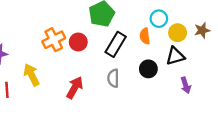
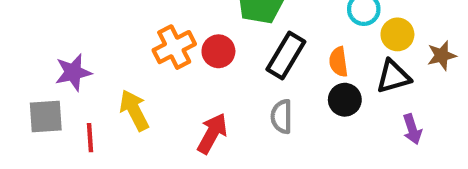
brown star: (202, 30) -> (442, 55), moved
orange semicircle: (145, 36) -> (338, 62), moved

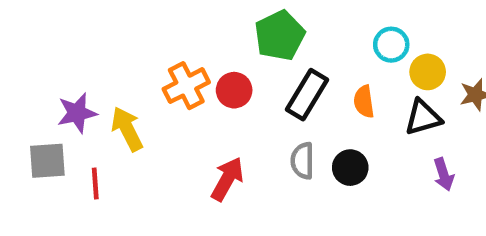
black circle: (345, 100) -> (350, 168), moved
yellow arrow: (134, 110) -> (127, 129), moved

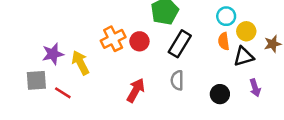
orange semicircle: (364, 102) -> (224, 41), moved
black circle: (350, 168) -> (220, 94), moved
red line: (95, 184) -> (63, 93), turned -54

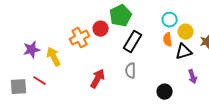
red circle: (139, 41) -> (101, 29), moved
gray square: (36, 80) -> (19, 87), moved
black circle: (220, 94) -> (165, 92), moved

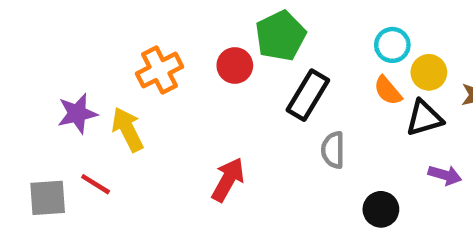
orange cross: (80, 38) -> (159, 70), moved
orange semicircle: (168, 40) -> (388, 91), turned -32
gray semicircle: (131, 71) -> (333, 150), moved
purple arrow: (193, 77) -> (445, 175), turned -56

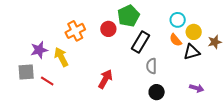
purple arrow: (445, 175) -> (197, 88), moved
gray square: (48, 198) -> (26, 72), moved
black circle: (381, 209) -> (157, 92), moved

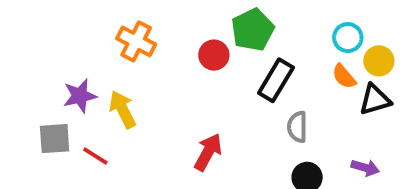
orange cross: (75, 31) -> (136, 41), moved, turned -36
purple arrow: (197, 88) -> (365, 168), moved

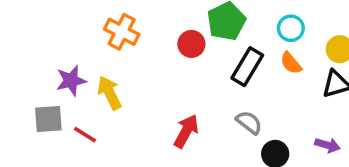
cyan circle: (348, 38) -> (291, 28), moved
orange semicircle: (344, 76) -> (291, 63), moved
gray semicircle: (297, 127) -> (249, 122), moved, turned 128

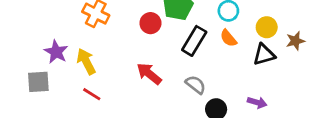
purple star: (71, 81) -> (56, 52), turned -30
red arrow: (186, 131) -> (149, 74), moved, turned -80
red line: (85, 135) -> (92, 94), moved

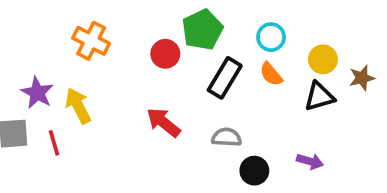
gray semicircle: (196, 85) -> (227, 137), turned -35
red line: (92, 94) -> (54, 143), moved, turned 42

